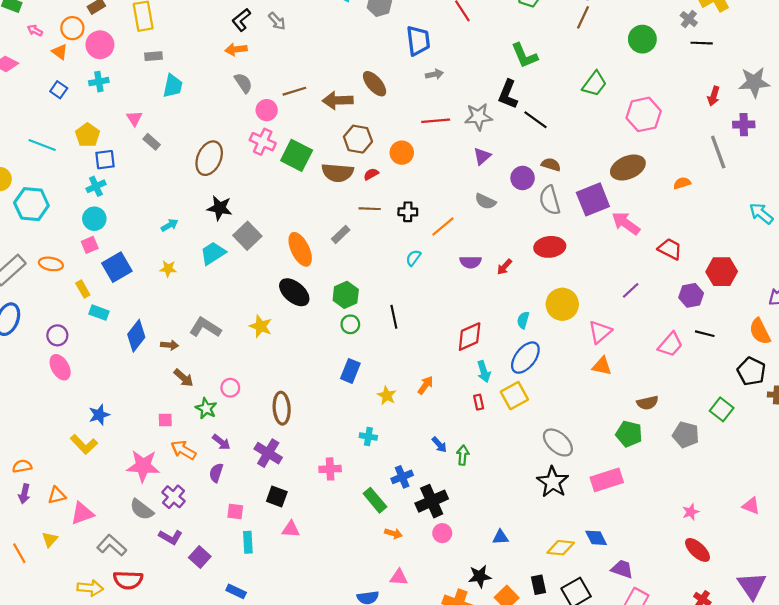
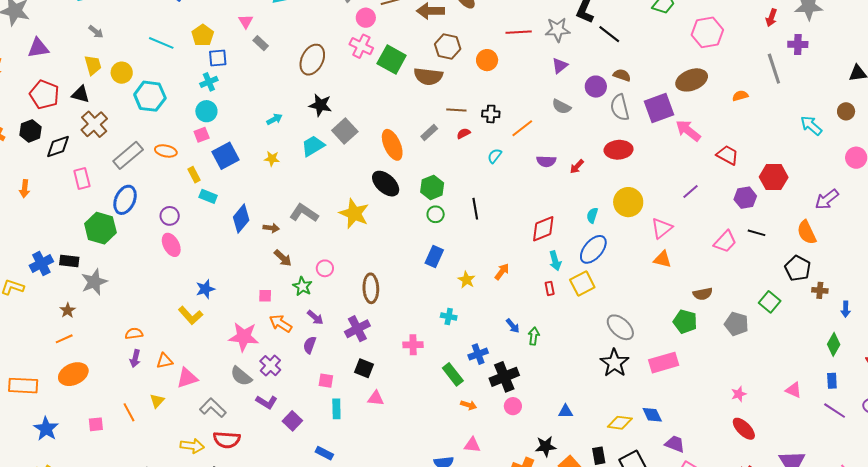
red semicircle: (371, 174) -> (463, 133), moved
yellow star: (261, 326) -> (354, 213), size x1.4
purple cross: (268, 453) -> (357, 329), turned 30

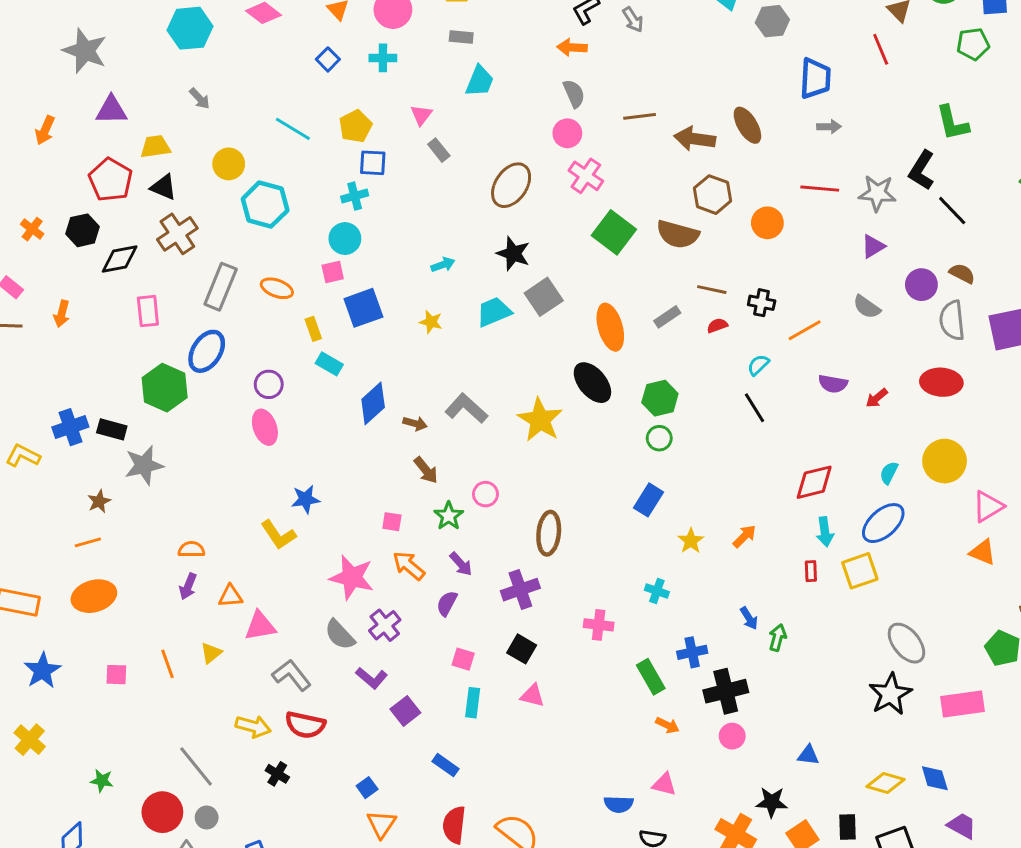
pink circle: (366, 18) -> (567, 133), moved
green square: (392, 60) -> (614, 232), moved
yellow trapezoid: (93, 65) -> (155, 147), moved, turned -90
gray rectangle: (128, 155) -> (221, 287), turned -36
black line: (475, 209) -> (754, 408), moved, turned -30

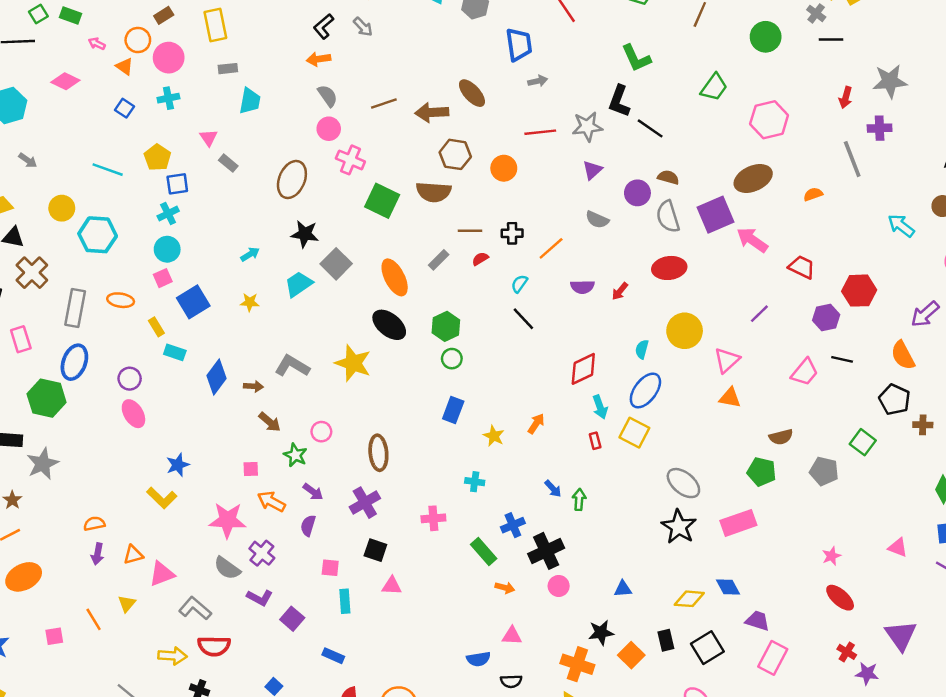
yellow square: (860, 571) -> (634, 433), turned -32

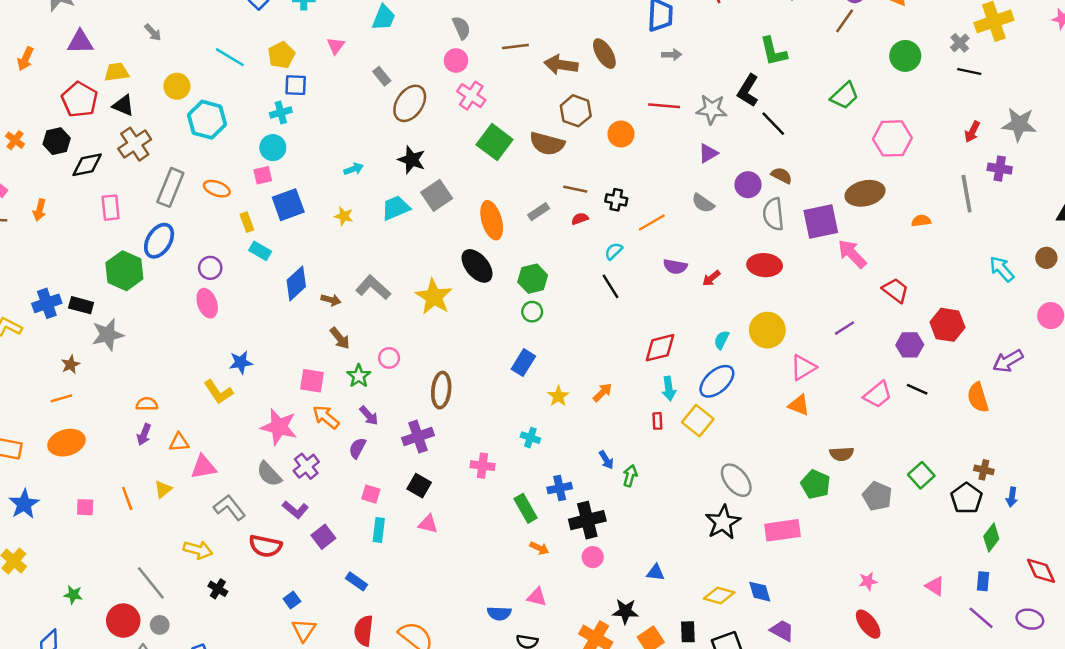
gray rectangle: (228, 163) -> (382, 76), moved
black pentagon: (895, 400) -> (966, 498), moved
pink square: (251, 469) -> (312, 381), size x1.5
red semicircle: (214, 646) -> (265, 546), moved

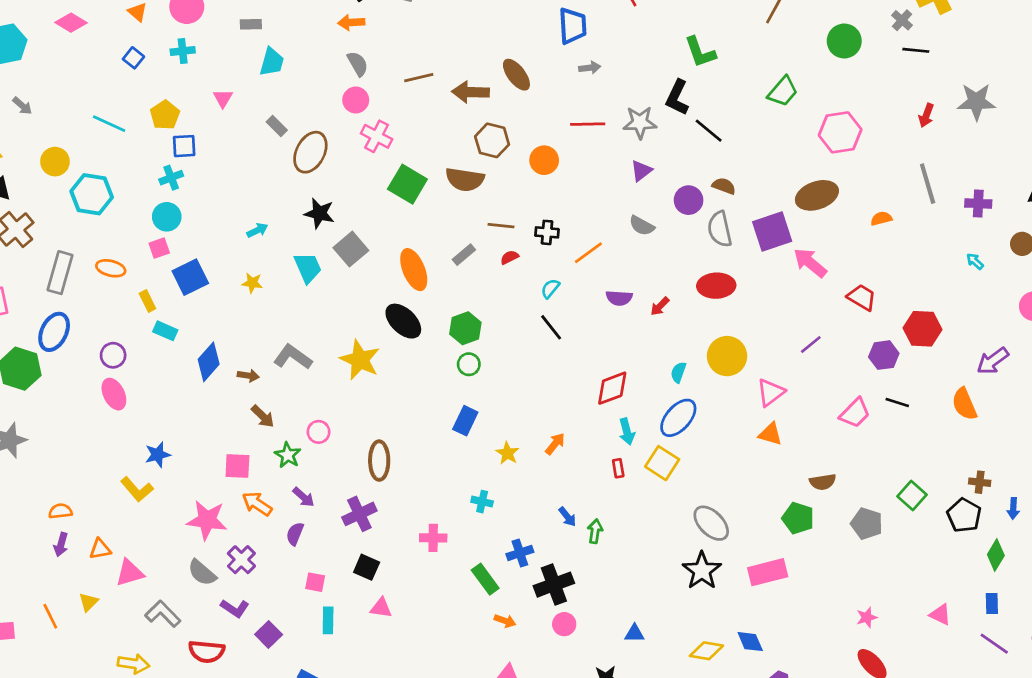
purple cross: (1000, 169) -> (978, 204), moved
cyan trapezoid: (396, 208) -> (308, 268), turned 96
cyan arrow: (1002, 269) -> (975, 261), size x0.6

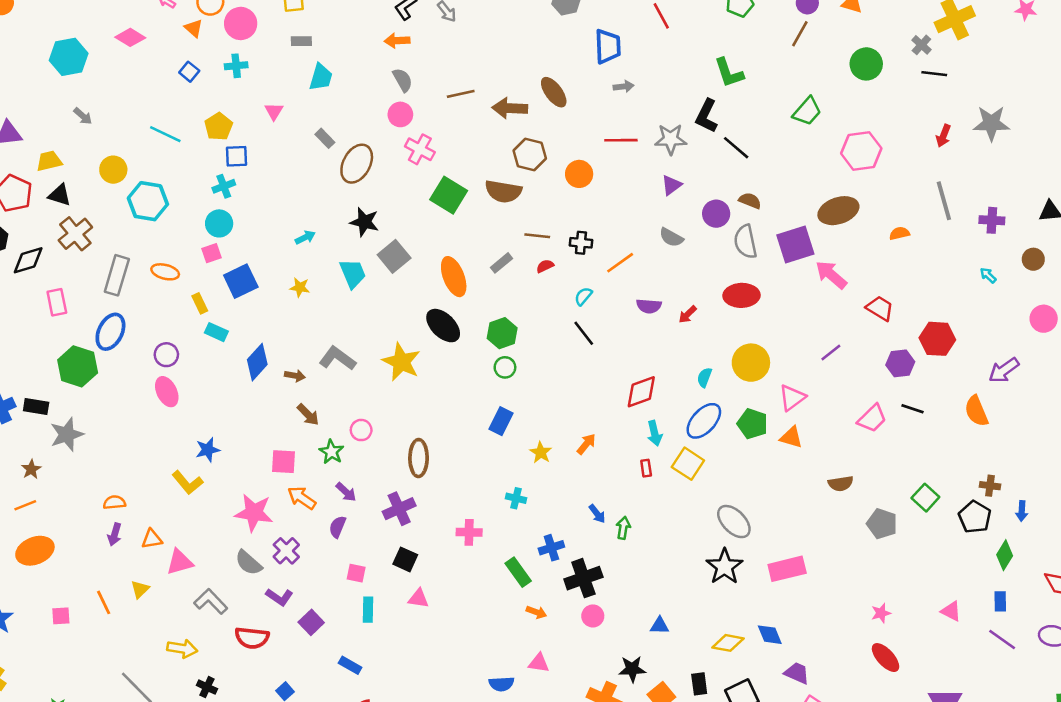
green pentagon: (798, 518) -> (752, 424), moved

